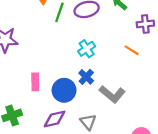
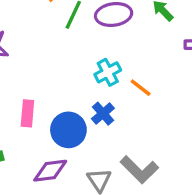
orange line: (132, 50) -> (141, 88), moved
gray L-shape: (112, 94) -> (139, 170), moved

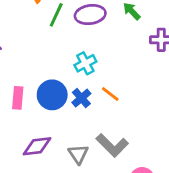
orange line: (141, 88) -> (110, 94), moved
blue circle: (68, 130) -> (52, 95), moved

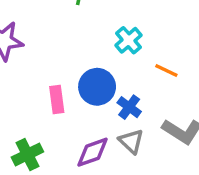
blue cross: (81, 98) -> (129, 107), moved
gray triangle: (78, 154) -> (131, 141), moved

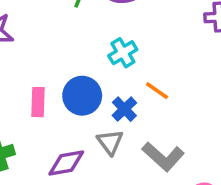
blue cross: (129, 107) -> (124, 109), moved
gray triangle: (131, 141) -> (110, 142), moved

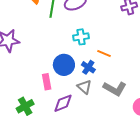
cyan cross: (123, 53) -> (81, 37), turned 35
pink rectangle: (38, 102) -> (47, 82), moved

